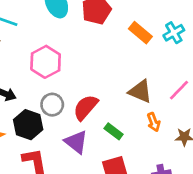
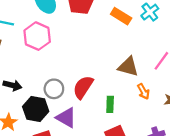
pink hexagon: (46, 62) -> (37, 36), moved
green rectangle: (114, 131) -> (110, 104), turned 63
purple triangle: (76, 142) -> (66, 118), moved

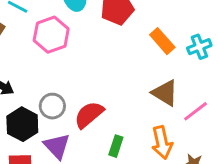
brown triangle: (128, 67) -> (165, 93), moved
orange arrow: (143, 92) -> (162, 142), size x1.5

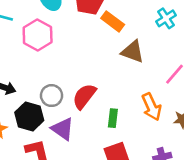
orange rectangle: (162, 41) -> (113, 21), moved
brown triangle: (165, 93) -> (133, 52), moved

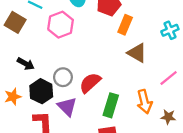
orange rectangle: (113, 21) -> (125, 25), turned 66
green rectangle: (113, 118) -> (111, 105), size x1.5

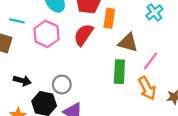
pink line: (169, 78) -> (150, 61), moved
red semicircle: (90, 83) -> (83, 35), moved
green rectangle: (111, 105) -> (119, 72), moved

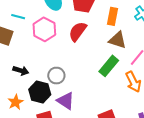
orange rectangle: (109, 18) -> (112, 16), moved
green rectangle: (119, 72) -> (109, 66), turned 35

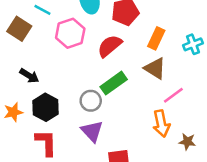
green rectangle: (109, 66) -> (114, 83), moved
gray circle: (56, 76) -> (91, 101), moved
purple triangle: (66, 101) -> (92, 131), moved

